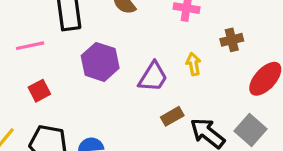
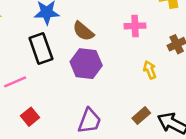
purple hexagon: (100, 62) -> (86, 64), moved
purple trapezoid: (153, 77) -> (89, 121), moved

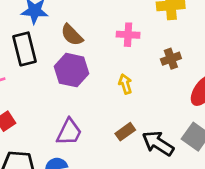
yellow arrow: (150, 70) -> (125, 84), moved

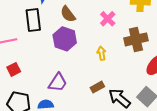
pink cross: (128, 35) -> (108, 19), turned 35
brown cross: (171, 59) -> (136, 39), size x1.6

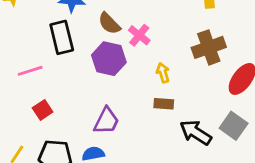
pink cross: (108, 19) -> (139, 35), moved
brown rectangle: (97, 87) -> (164, 104), moved, turned 40

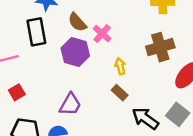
brown rectangle: (164, 104) -> (120, 93), turned 35

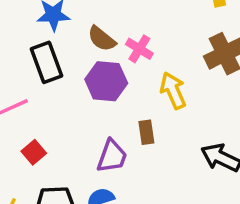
yellow arrow: (120, 66) -> (173, 90), size x1.5
brown rectangle: (120, 93) -> (146, 132), moved, turned 49

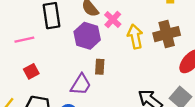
yellow arrow: (173, 90) -> (135, 37), moved
brown rectangle: (146, 132) -> (100, 67), moved

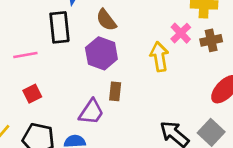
pink cross: (113, 19) -> (181, 33), moved
brown cross: (167, 34) -> (211, 40), moved, size x0.7

